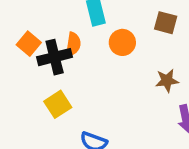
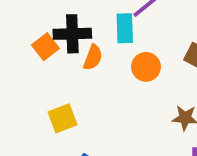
black cross: (55, 57) -> (72, 34), moved

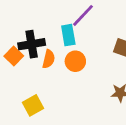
orange circle: (146, 67) -> (75, 61), moved

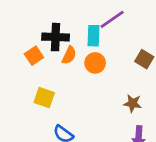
orange square: (14, 56) -> (34, 56), moved
yellow square: (33, 105) -> (44, 98), turned 36

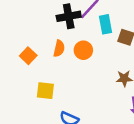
cyan rectangle: (94, 36) -> (106, 24), moved
black cross: (56, 37) -> (69, 16), moved

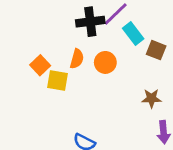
cyan rectangle: (106, 24) -> (133, 33), turned -30
yellow square: (45, 91) -> (57, 80), moved

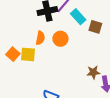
orange square: (40, 65) -> (13, 54), moved
brown star: (151, 98) -> (93, 72), moved

